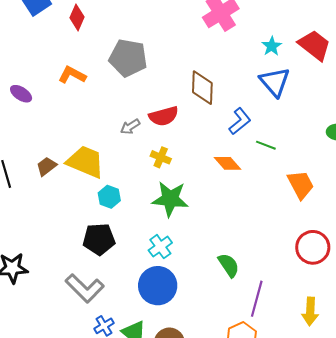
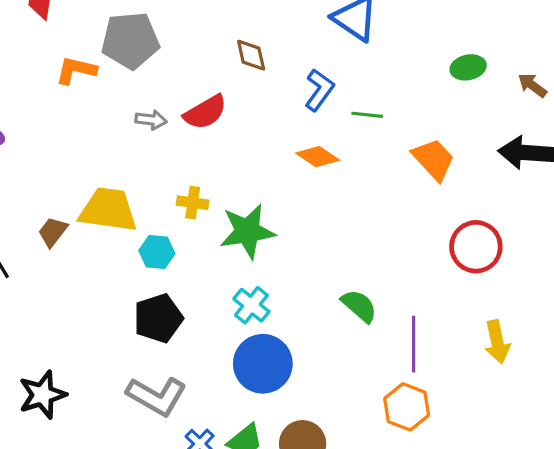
orange L-shape: (72, 75) -> (76, 70), moved
brown diamond: (202, 88) -> (251, 55), size x0.7
gray arrow: (130, 127) -> (151, 120), moved, turned -126
yellow cross: (161, 157) -> (193, 203), moved

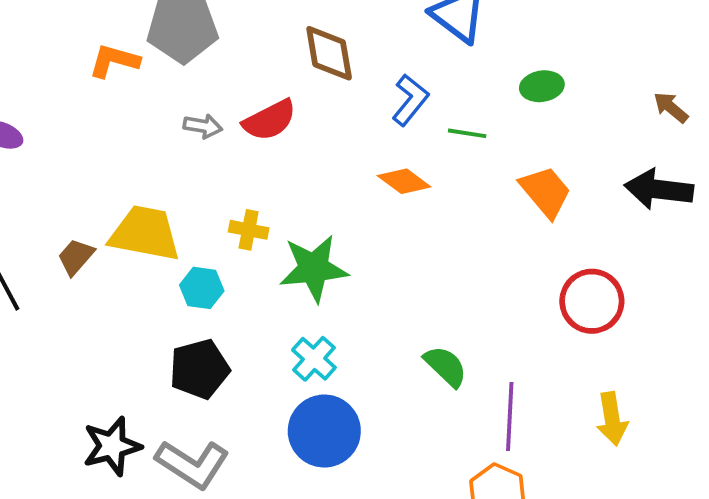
brown diamond: (251, 55) -> (329, 53), size x1.4
green ellipse: (468, 67) -> (542, 86), moved
black star: (42, 395) -> (112, 446), moved

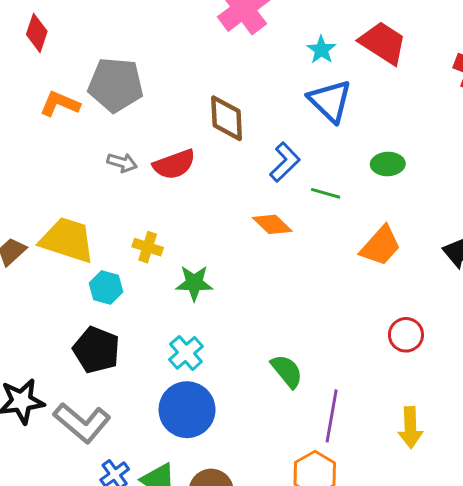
orange trapezoid: (546, 192) -> (381, 246), turned 75
green star: (314, 268) -> (194, 283), size x0.7
red circle: (592, 301) -> (406, 335), size x0.7
black pentagon: (199, 369) -> (96, 350), turned 30

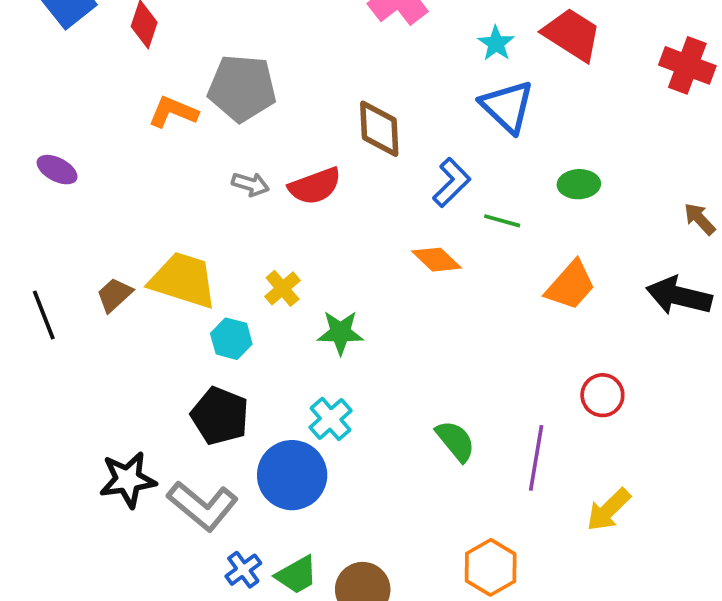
yellow cross: (148, 247) -> (283, 288), turned 32
blue circle: (187, 410) -> (292, 475), moved
purple line: (332, 416) -> (536, 458), moved
yellow arrow: (410, 428) -> (608, 510), turned 48

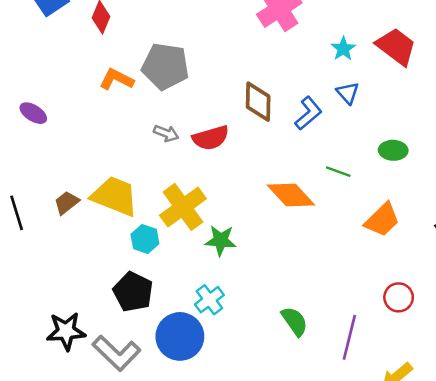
blue triangle: (507, 107) -> (348, 93), size x0.6
blue L-shape: (452, 182) -> (308, 113), moved
orange diamond: (436, 260) -> (291, 195), size x1.4
yellow cross: (283, 288) -> (183, 207), size x1.8

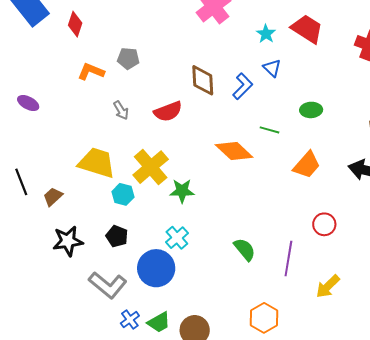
gray pentagon: (165, 66) -> (128, 58), size x0.6
gray arrow: (166, 133) -> (121, 110), moved, turned 42
brown trapezoid: (66, 203) -> (53, 197), moved
black pentagon: (133, 292) -> (117, 236), size x0.7
black star: (66, 331) -> (68, 241), moved

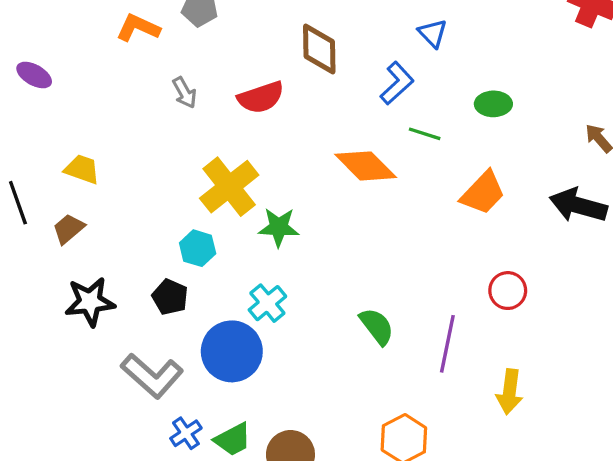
blue L-shape: (243, 86) -> (397, 83), moved
yellow trapezoid: (97, 163) -> (82, 169), moved, size x0.6
cyan hexagon: (123, 194) -> (198, 248), moved
yellow arrow: (328, 286) -> (510, 392), turned -40

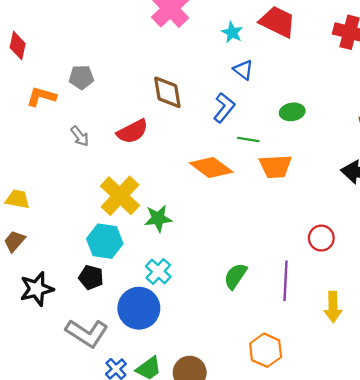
orange trapezoid: (483, 193) -> (275, 166), moved, turned 52
cyan hexagon: (198, 248) -> (105, 241), size x1.4
green semicircle: (377, 326) -> (235, 276), turned -100

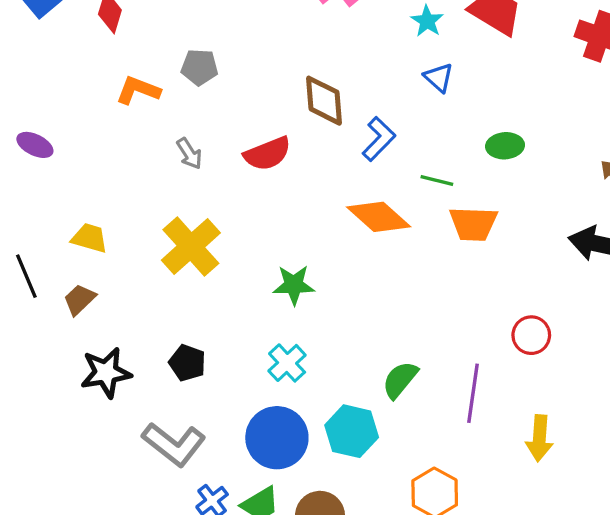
blue L-shape: (224, 108) -> (379, 139), moved
yellow cross: (120, 196) -> (191, 247), moved
cyan hexagon: (105, 241) -> (352, 431), moved
blue circle: (139, 308) -> (277, 438), moved

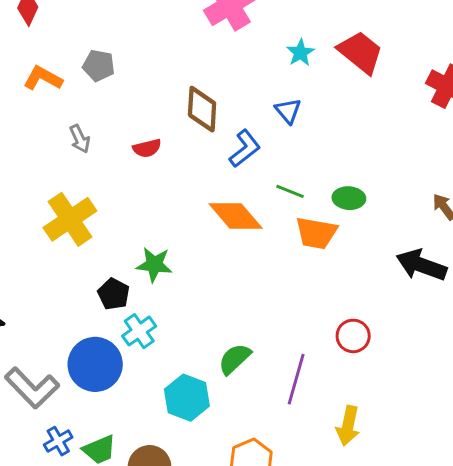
blue triangle: (439, 78) -> (288, 111), moved
green ellipse: (505, 146) -> (349, 198), moved
red semicircle: (267, 154) -> (147, 148), size x0.7
black pentagon: (187, 363) -> (114, 294), moved
blue circle: (277, 438) -> (95, 364), moved

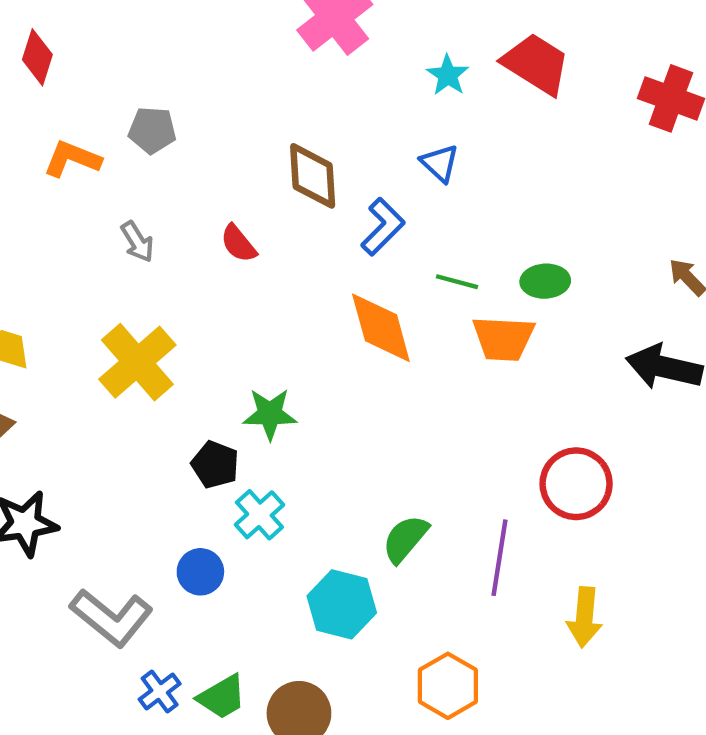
red semicircle: (147, 148) -> (238, 244), turned 72
orange diamond: (235, 216) -> (381, 328), turned 32
red circle: (353, 336) -> (576, 484), size x1.4
blue circle: (95, 364) -> (200, 572), size x0.6

